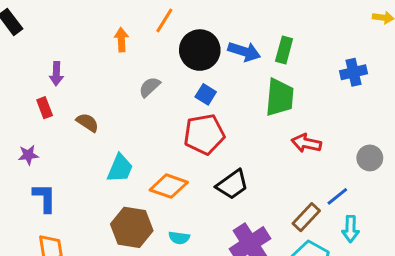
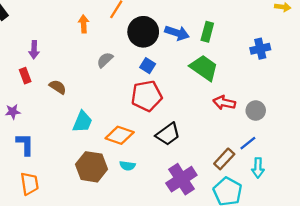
green trapezoid: (280, 97) -> (204, 68), turned -60
gray circle: (370, 158) -> (256, 111), moved
cyan semicircle: (179, 238) -> (127, 166), moved

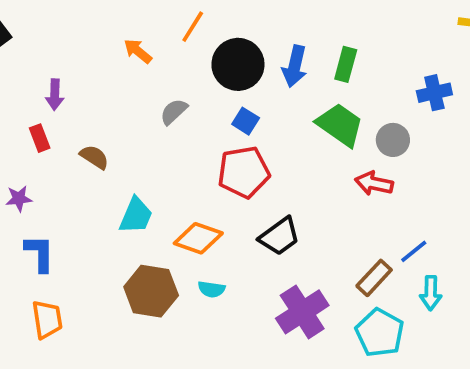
orange arrow: (84, 24) -> (138, 51), turned -48
blue arrow: (177, 33) -> (295, 66), turned 85
gray circle: (256, 111) -> (393, 140), moved

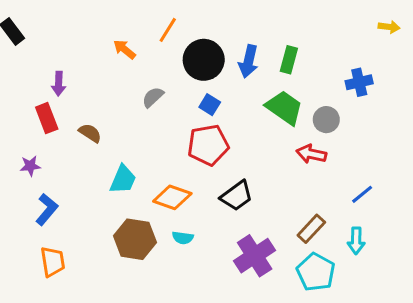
red rectangle: (40, 138) -> (47, 118), size x1.4
blue line: (414, 251) -> (362, 194), moved
blue L-shape: (40, 253) -> (47, 209), turned 40

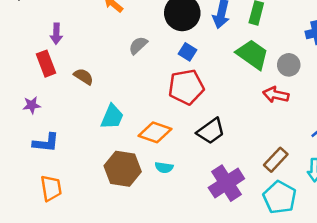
blue L-shape: (47, 209) -> (46, 143), turned 56

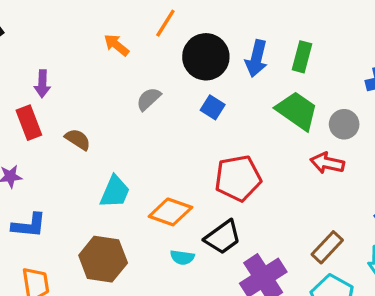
red pentagon: (186, 87) -> (238, 178), moved
black trapezoid: (211, 131) -> (223, 237), moved
brown hexagon: (123, 169) -> (103, 259), moved

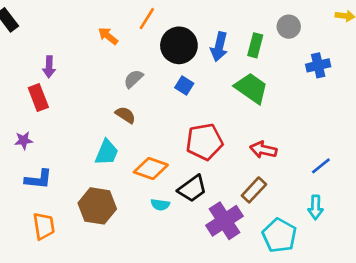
gray circle: (344, 124) -> (289, 27), moved
brown semicircle: (78, 139) -> (125, 115), moved
red arrow: (327, 163) -> (263, 150), moved
brown rectangle: (327, 247) -> (254, 190), moved

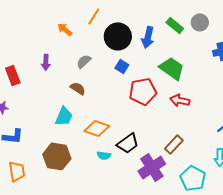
green rectangle: (255, 45) -> (175, 25), moved, turned -66
purple arrow: (49, 67) -> (46, 62), moved
red pentagon: (204, 142) -> (143, 91), moved
red arrow: (263, 150) -> (180, 100), moved

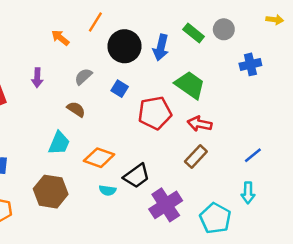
blue square: (122, 66) -> (120, 89), moved
brown rectangle: (174, 144) -> (196, 156), moved

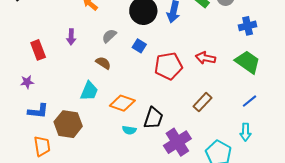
green trapezoid: (190, 85) -> (248, 62), moved
red arrow: (200, 124) -> (205, 58), moved
black trapezoid: (137, 176) -> (153, 118), turned -35
brown hexagon: (51, 192) -> (68, 124), moved

